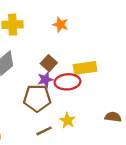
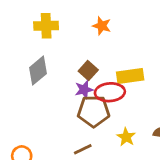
brown pentagon: (37, 98) -> (94, 111), moved
yellow star: (67, 120) -> (126, 137), moved

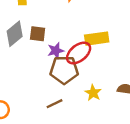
brown square: (88, 71) -> (38, 34), moved, turned -35
red ellipse: (110, 92) -> (79, 53), turned -35

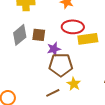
red ellipse: (79, 53) -> (73, 27), moved, turned 40
yellow star: (93, 93) -> (74, 84), moved

